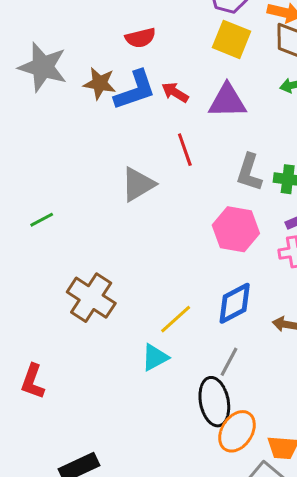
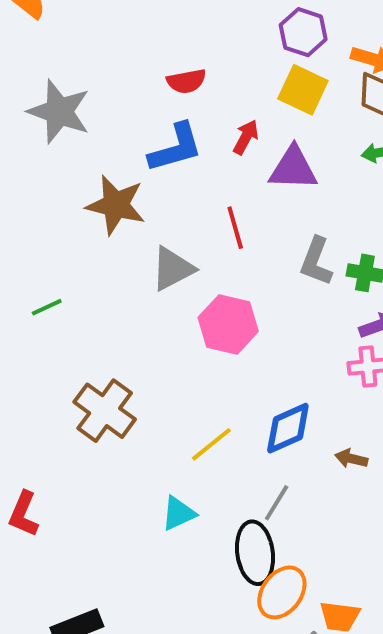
brown star: (100, 83) -> (116, 205), moved, size x1.4
red arrow: (175, 92) -> (246, 137), moved, turned 84
pink hexagon: (236, 229) -> (228, 324), moved
cyan triangle: (155, 357) -> (178, 513), moved

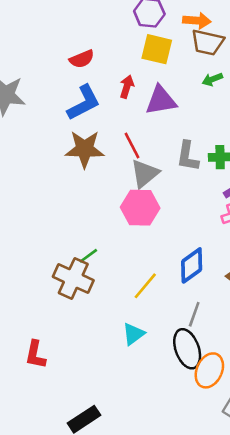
brown star: (116, 205) -> (85, 149), moved
gray triangle: (173, 269) -> (145, 173), moved
green line: (47, 307) -> (88, 256), moved

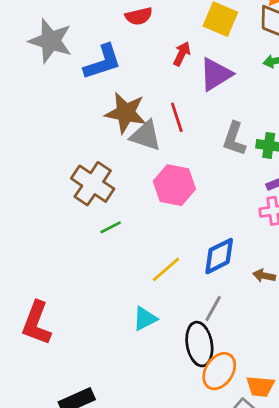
purple triangle: (161, 100) -> (216, 74), turned -32
blue L-shape: (84, 103) -> (102, 62), moved
gray triangle: (145, 173) -> (146, 136), moved, turned 48
brown cross: (73, 278) -> (93, 184), moved
red L-shape: (35, 355) -> (37, 323), size x1.4

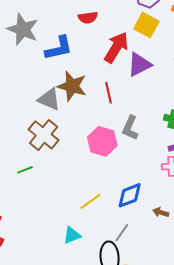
red arrow: (182, 54) -> (116, 47), size x1.8
gray triangle: (146, 136) -> (49, 99), moved
gray L-shape: (234, 139) -> (130, 128), moved
green line: (111, 227) -> (25, 170), moved

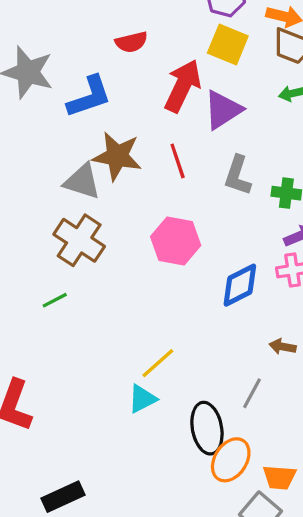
gray L-shape: (130, 128) -> (238, 175), moved
blue diamond: (130, 195) -> (240, 285), moved
yellow line: (91, 201) -> (158, 363), moved
gray line: (122, 233) -> (252, 393), moved

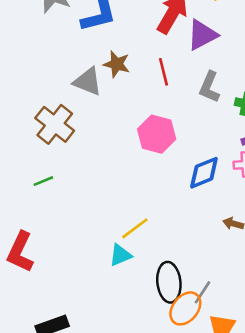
brown star: (117, 156) -> (117, 64), size x0.7
brown cross: (79, 240) -> (55, 124), moved
green line: (55, 300) -> (43, 181), moved
gray line: (252, 393) -> (203, 292), moved

